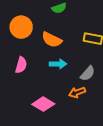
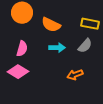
gray semicircle: (88, 73) -> (85, 46), moved
pink diamond: (43, 104) -> (18, 72), moved

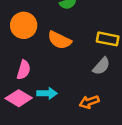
cyan arrow: (57, 48) -> (47, 93), moved

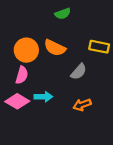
orange circle: (24, 25) -> (26, 50), moved
gray semicircle: (101, 66) -> (79, 72), moved

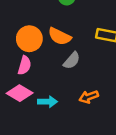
gray semicircle: (79, 72) -> (72, 61), moved
cyan arrow: (43, 97) -> (48, 102), moved

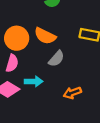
cyan arrow: (48, 102) -> (34, 81), moved

